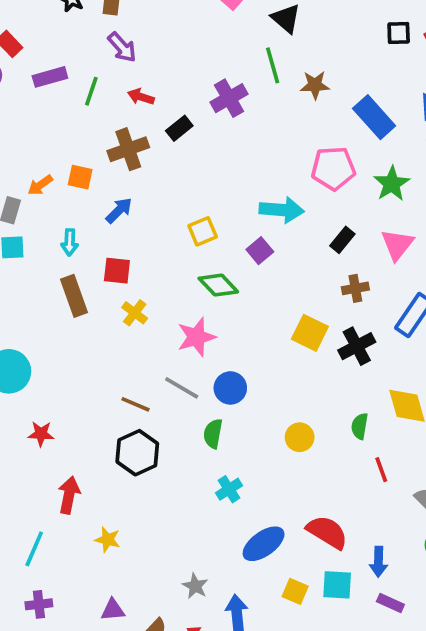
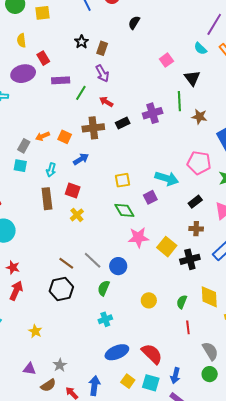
pink star: (196, 337) -> (138, 237), moved
red arrow: (69, 495) -> (16, 291), moved
gray star: (195, 586) -> (60, 365), moved

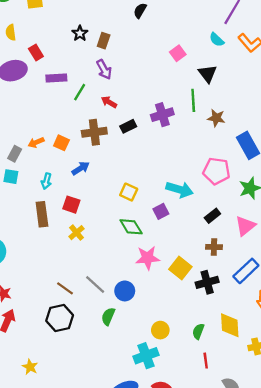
yellow square: (123, 180) -> (129, 192), turned 35
cyan cross: (105, 319) -> (146, 356), moved, size x1.5

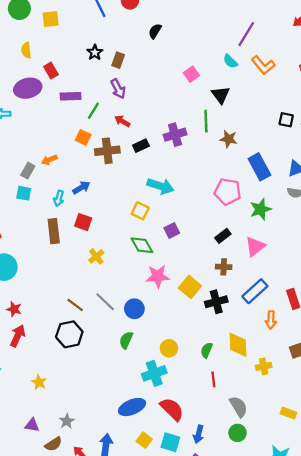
orange square: (61, 143) -> (83, 137), moved
blue arrow: (81, 168) -> (81, 188), moved
cyan arrow: (180, 189) -> (160, 186), moved
yellow cross: (77, 233) -> (96, 256), moved
green semicircle: (108, 316) -> (126, 340), moved

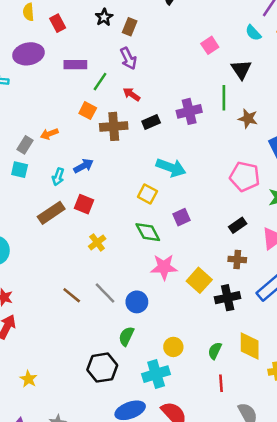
red rectangle: (51, 71) -> (58, 23), moved
brown rectangle: (54, 231) -> (51, 213), turned 60
black hexagon: (69, 334) -> (102, 368), moved

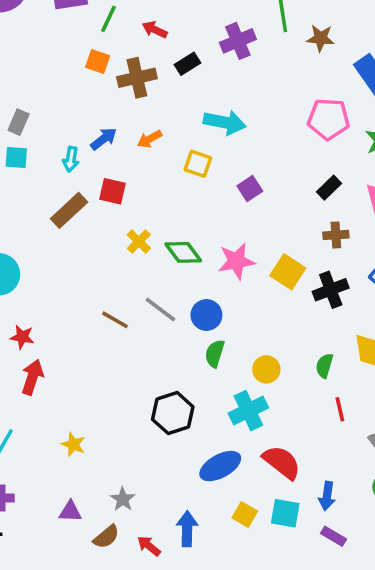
orange arrow: (49, 134) -> (150, 139), moved
green diamond: (148, 232) -> (183, 252), moved
green semicircle: (126, 336) -> (215, 353), moved

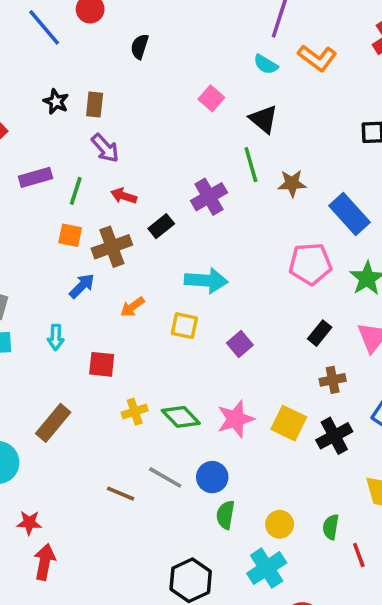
blue arrow: (104, 139) -> (82, 286), moved
brown rectangle: (69, 210) -> (53, 423), moved
yellow cross: (139, 242) -> (135, 412), turned 35
green semicircle: (324, 366) -> (331, 527), moved

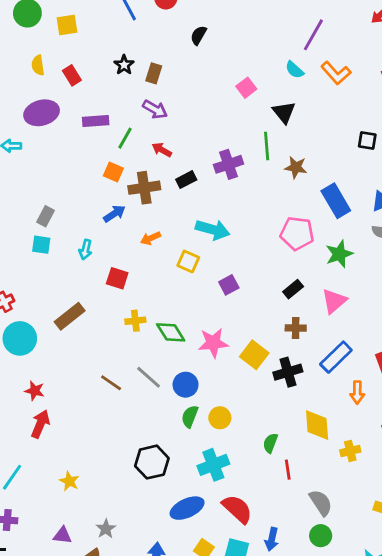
purple arrow: (105, 148) -> (155, 109), turned -30
yellow circle: (280, 524) -> (220, 418), moved

